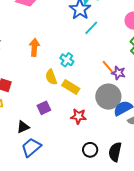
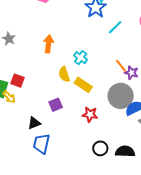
cyan line: (91, 28) -> (115, 27), moved
blue trapezoid: (31, 147) -> (41, 144), turned -40
black semicircle: (115, 152) -> (125, 151), turned 78

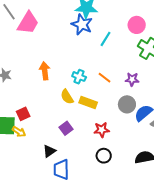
orange line: (121, 66) -> (104, 78), moved
red square: (17, 81) -> (23, 114), turned -32
gray circle: (121, 96) -> (127, 104), size x0.7
black circle: (100, 148) -> (104, 156), moved

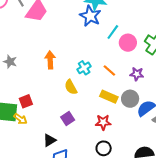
pink circle: (137, 25) -> (128, 43), moved
cyan cross: (79, 77) -> (84, 68), turned 32
yellow rectangle: (88, 102) -> (109, 97), moved

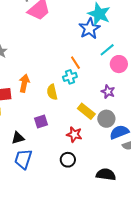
orange arrow: (50, 60) -> (24, 83), moved
orange line: (109, 70) -> (75, 63), moved
purple star: (137, 74) -> (108, 92), moved

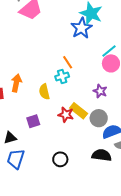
cyan line: (107, 50) -> (109, 51), moved
red star: (74, 134) -> (66, 115), moved
black semicircle: (106, 174) -> (102, 155), moved

